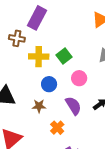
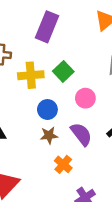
purple rectangle: (37, 18) -> (47, 27), moved
brown star: (39, 106) -> (49, 135), moved

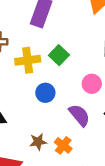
pink circle: (85, 98) -> (92, 84), moved
brown star: (49, 135) -> (38, 142), moved

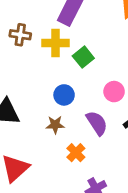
yellow cross: (28, 60) -> (55, 43), moved
brown star: (38, 142) -> (55, 125), moved

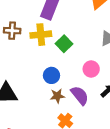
brown star: (55, 125) -> (57, 96), moved

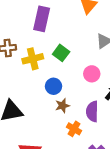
yellow cross: (41, 35) -> (33, 59), moved
purple semicircle: (80, 95) -> (92, 111), moved, turned -132

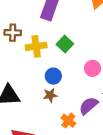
brown star: (62, 106) -> (50, 95), moved
purple semicircle: (92, 111) -> (89, 106), turned 42

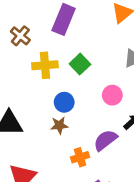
brown cross: (13, 33) -> (20, 36), moved, turned 35
orange cross: (68, 121) -> (80, 157), turned 32

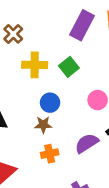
purple rectangle: (64, 19) -> (82, 25), moved
orange cross: (80, 157) -> (50, 154), moved

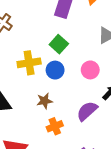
yellow cross: (35, 65) -> (29, 63), moved
blue circle: (50, 103) -> (55, 70), moved

